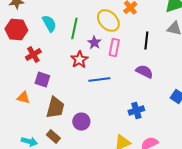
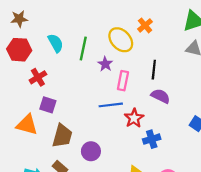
black line: (146, 40) -> (154, 70), moved
pink rectangle: (114, 48) -> (123, 81), moved
red star: (79, 60) -> (134, 118), moved
orange triangle: (23, 98) -> (27, 125), size x1.5

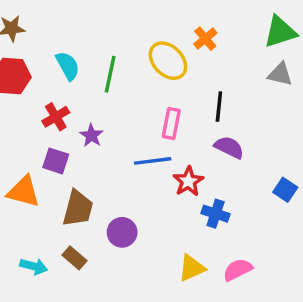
purple star: (105, 64) -> (91, 135), moved
red cross: (38, 77) -> (56, 117), moved
blue cross: (152, 139) -> (216, 214), turned 35

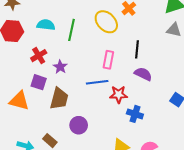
cyan semicircle: (68, 66) -> (46, 25), turned -54
red star: (188, 181) -> (119, 94), turned 30
brown trapezoid: (78, 209) -> (59, 99), moved

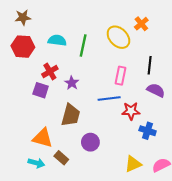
purple square: (39, 82) -> (41, 90), moved
orange triangle: (19, 101) -> (43, 138), moved

